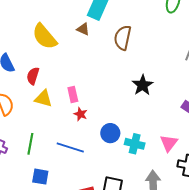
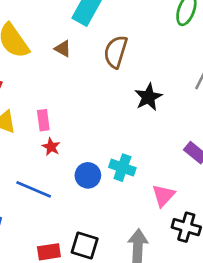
brown triangle: (83, 29) -> (63, 49), moved
black star: (143, 85) -> (148, 97), moved
cyan cross: (135, 144) -> (122, 168), moved

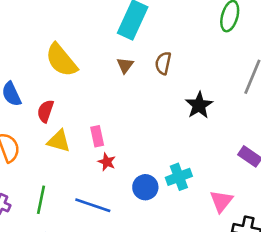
brown triangle: (63, 49) -> (125, 65), moved, turned 42
brown semicircle: (116, 52) -> (163, 63), size x0.7
cyan cross: (122, 168) -> (179, 177), turned -35

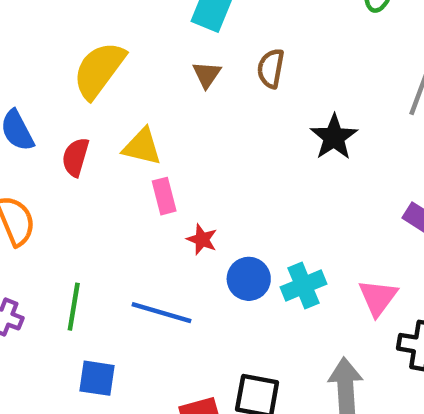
yellow semicircle: (61, 60) -> (99, 70), turned 78
yellow triangle: (59, 141) -> (142, 147), moved
red star: (107, 162) -> (202, 239), moved
cyan cross: (179, 177) -> (303, 286), moved

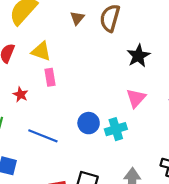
brown semicircle: (271, 68) -> (110, 18), size x1.4
red star: (202, 239) -> (21, 95), moved
pink triangle: (378, 297) -> (136, 98), moved

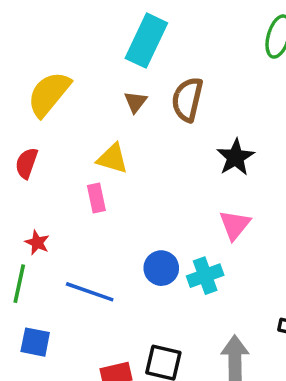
yellow triangle: (41, 51) -> (112, 159), moved
red star: (21, 95) -> (37, 243), moved

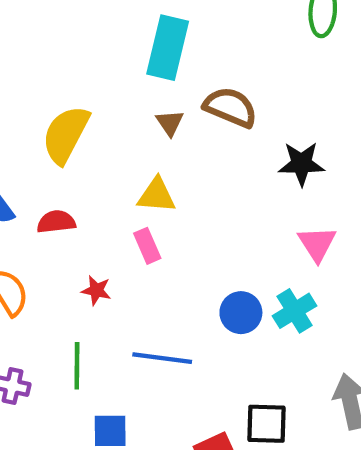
brown semicircle: (187, 99) -> (230, 107), turned 111
black star: (235, 157) -> (301, 164), turned -30
red semicircle: (27, 163) -> (56, 222), turned 76
red star: (37, 243) -> (96, 290), moved

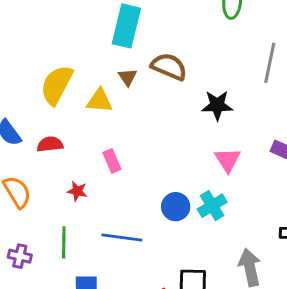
yellow triangle: (157, 195) -> (99, 101), moved

